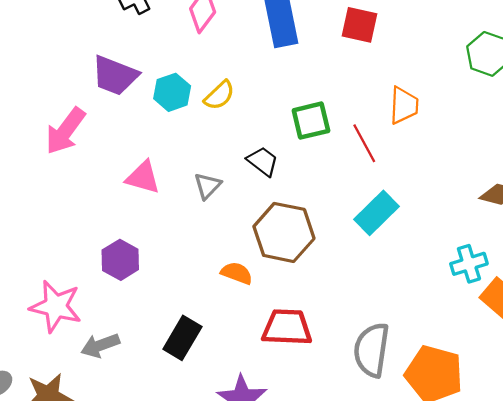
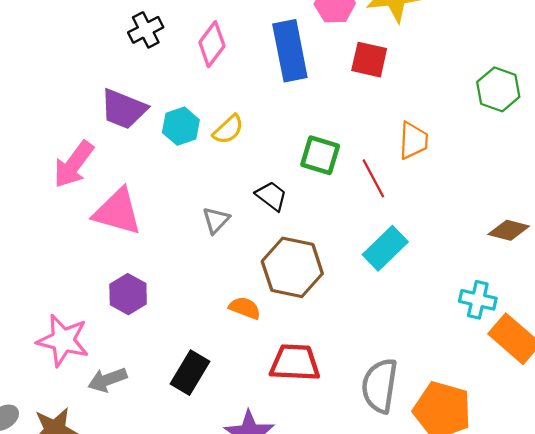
green square: (311, 121) -> (320, 155), turned 30
pink triangle: (143, 177) -> (118, 212), moved, size x1.4
cyan cross: (469, 264) -> (478, 300), turned 30

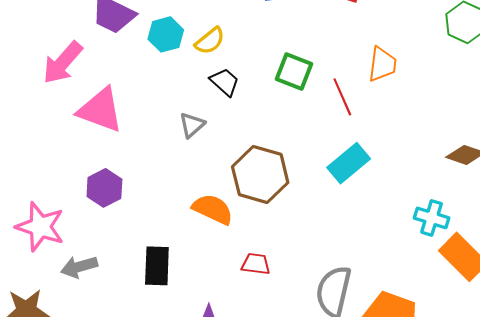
black trapezoid: (271, 196) -> (225, 82), moved
orange semicircle: (245, 308) -> (213, 209), size x1.4
red trapezoid: (295, 363) -> (256, 264), size x0.6
black rectangle: (190, 373) -> (157, 266), turned -33

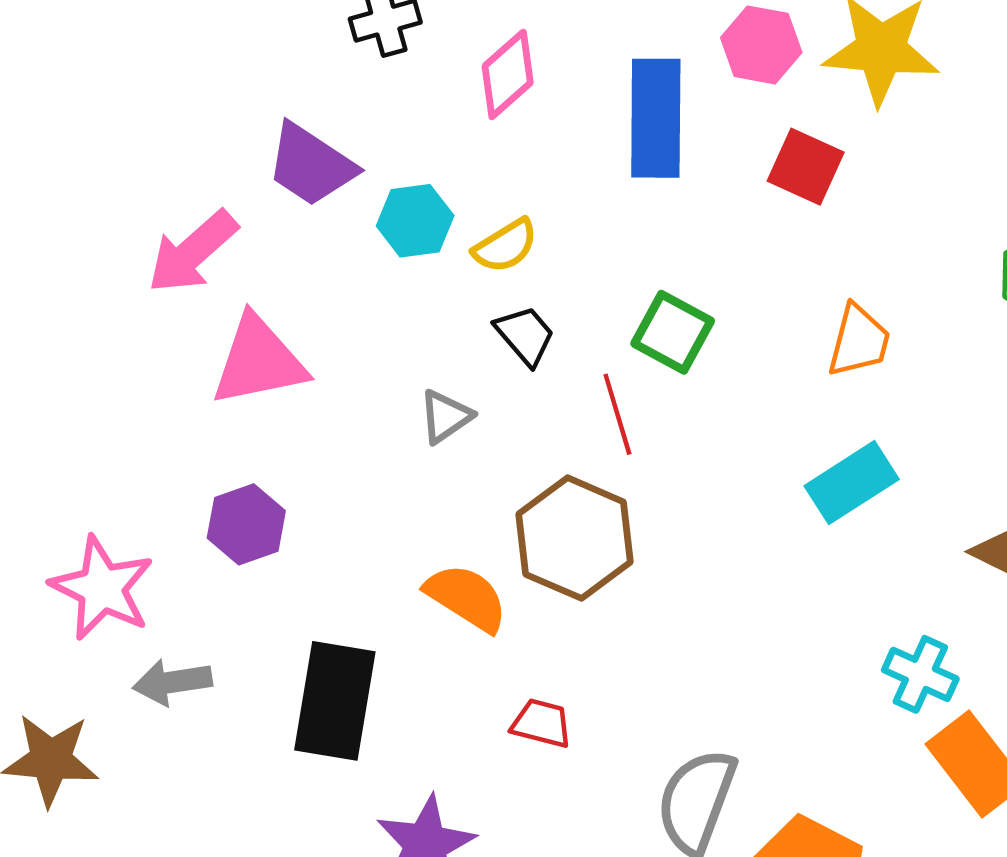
red line: (342, 97) -> (617, 414), moved
pink triangle: (100, 110) -> (259, 361), turned -39
cyan rectangle: (349, 163) -> (852, 483), moved
black rectangle: (157, 266) -> (335, 701), size x1.4

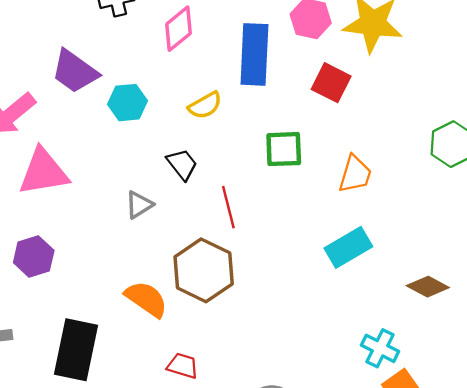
yellow semicircle: (505, 246) -> (205, 105), moved
green square: (673, 332) -> (284, 149), moved, turned -33

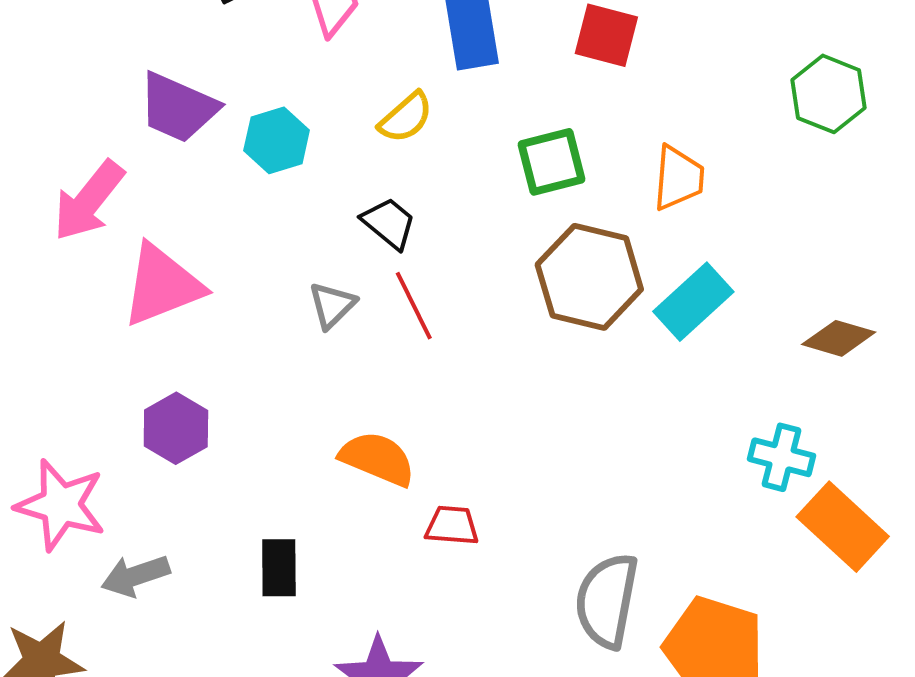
red line: (228, 207) -> (414, 306), moved
brown hexagon: (204, 270) -> (589, 277), moved
black rectangle: (76, 350) -> (279, 568), size x0.6
red trapezoid: (183, 366) -> (452, 526), moved

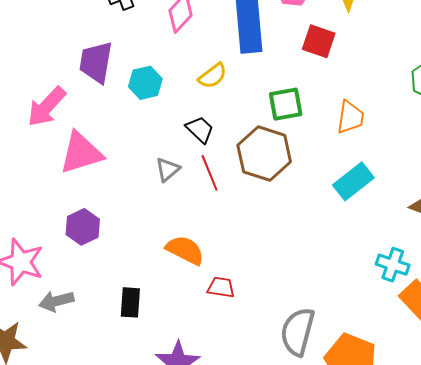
purple trapezoid: (178, 108) -> (96, 62), turned 72
brown hexagon: (589, 277) -> (264, 154), moved

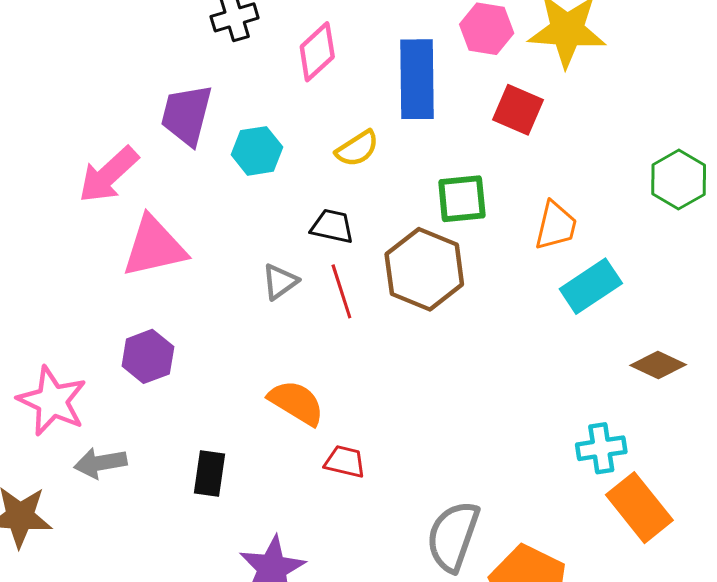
black trapezoid: (200, 130) -> (332, 226), turned -36
cyan rectangle: (353, 181) -> (591, 286), moved
cyan cross: (393, 265) -> (601, 448), turned -32

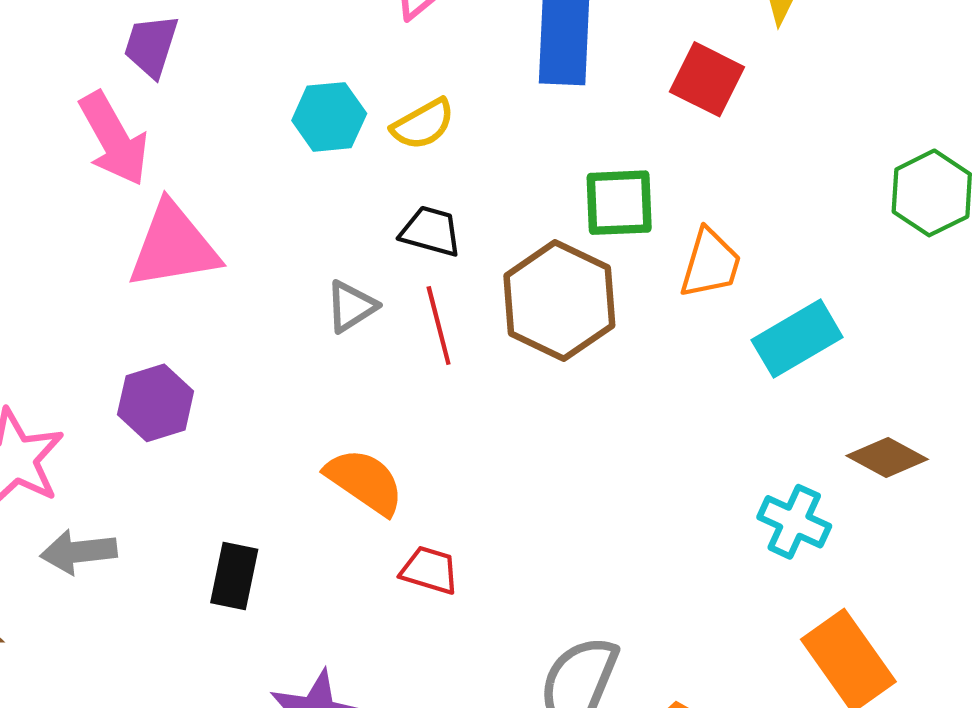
purple trapezoid: (187, 115) -> (151, 46), moved, size x0.7
yellow semicircle: (357, 149) -> (423, 124), moved
pink arrow: (108, 175) -> (114, 139), turned -80
orange trapezoid: (556, 226) -> (710, 263), moved
cyan cross: (601, 448) -> (794, 522), moved, turned 30

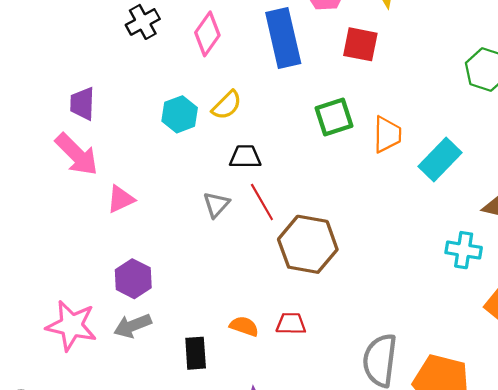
pink triangle: (173, 246) -> (121, 199), size x0.6
brown hexagon: (559, 301) -> (308, 244), moved
orange semicircle: (365, 481) -> (244, 326), moved, size x0.7
gray arrow: (79, 552) -> (133, 326), moved

